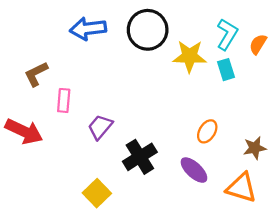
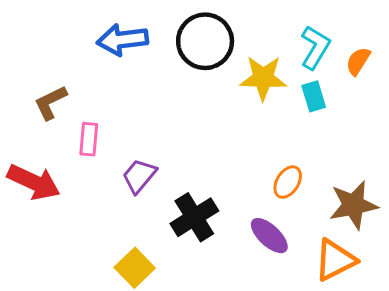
brown star: (255, 148) -> (353, 205), size x1.5
orange triangle: (241, 188) -> (335, 260), turned -44

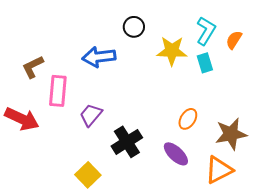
blue arrow: (122, 40) -> (99, 57), moved
black circle: (205, 41) -> (134, 27), size x0.6
pink rectangle: (89, 139) -> (58, 91), size x1.4

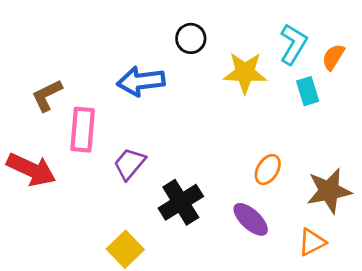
cyan rectangle: (205, 63) -> (308, 91), moved
orange triangle: (219, 170) -> (312, 242), size x0.7

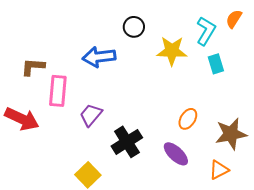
orange semicircle: (333, 57) -> (234, 19), moved
brown L-shape: (47, 95) -> (33, 67), turned 30

